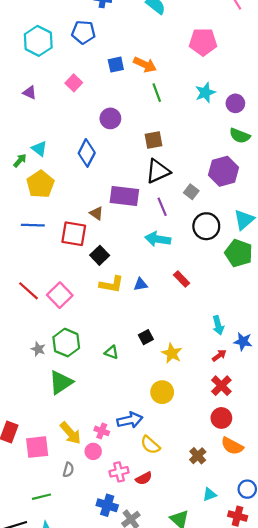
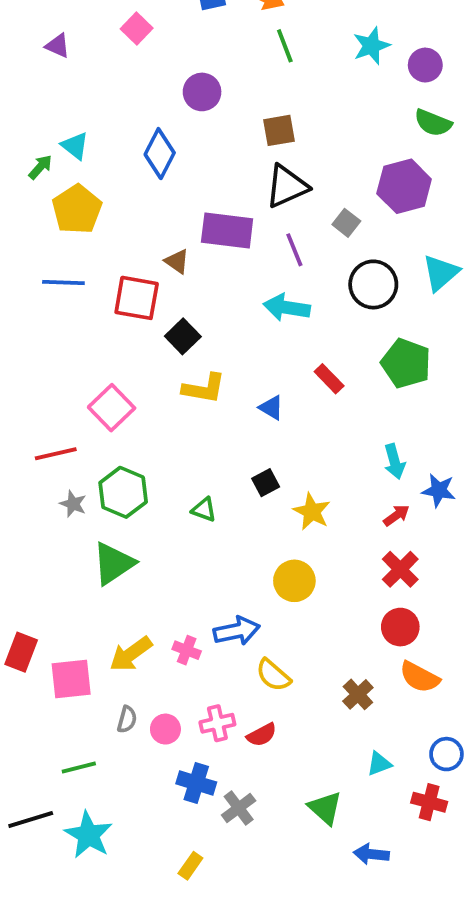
green pentagon: (239, 253) -> (406, 363), moved
blue triangle: (141, 284) -> (271, 408), moved, turned 40
red line: (29, 291) -> (56, 454), moved, turned -55
yellow arrow: (71, 433) -> (131, 654), turned 95
pink circle: (93, 451) -> (165, 729), moved

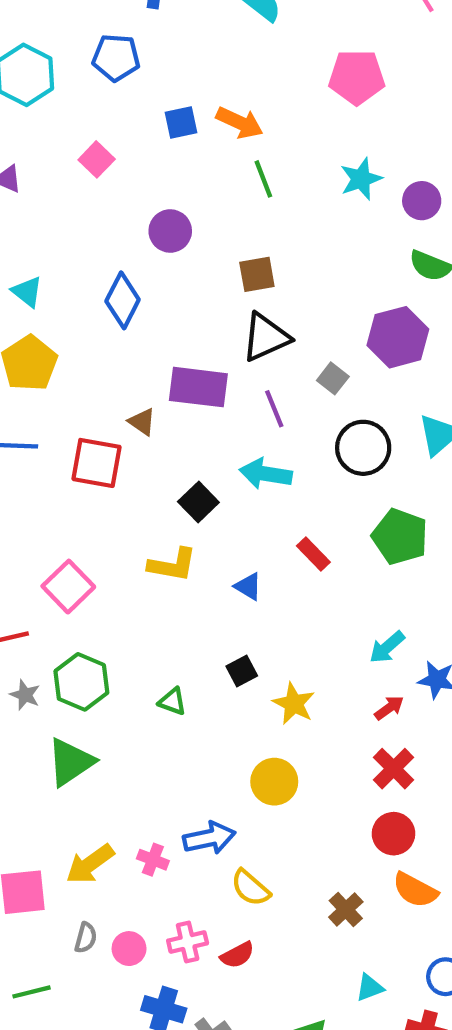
black square: (183, 336) -> (198, 502), moved
cyan arrow: (394, 462) -> (387, 647), turned 64

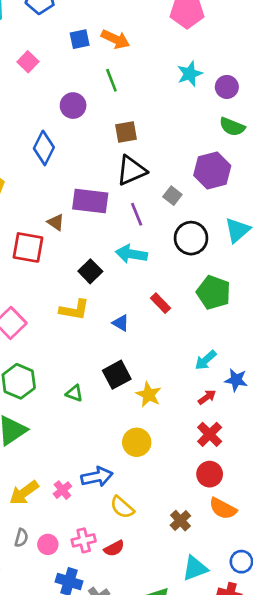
green line: (263, 179) -> (111, 80), moved
black square: (242, 671) -> (117, 375), size x1.5
pink cross: (153, 860) -> (62, 490), turned 30
cyan triangle: (370, 988) -> (195, 568), size x1.5

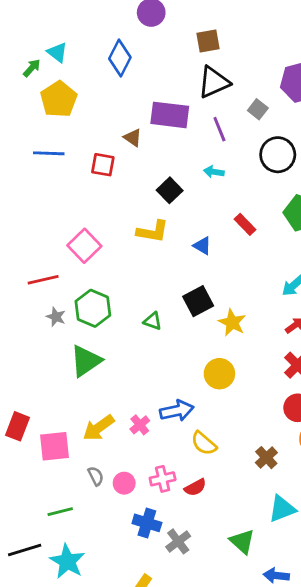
red square: (28, 247) -> (103, 165), size x0.7
cyan arrow: (131, 254) -> (214, 172), size x0.6
gray semicircle: (21, 538) -> (96, 476), turned -42

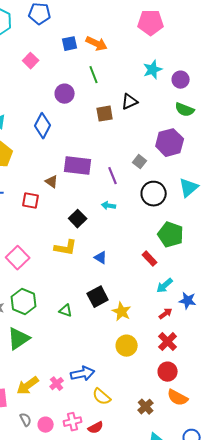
black triangle: (214, 82) -> (130, 102), moved, size x0.7
red rectangle: (245, 224) -> (150, 259), moved
yellow circle: (219, 374) -> (127, 346), moved

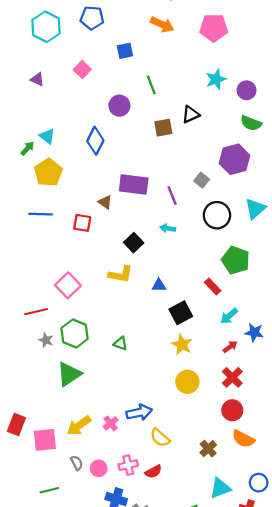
orange arrow: (97, 44) -> (162, 25), moved
blue triangle: (101, 258) -> (159, 285), turned -32
black square: (98, 297) -> (181, 313), moved

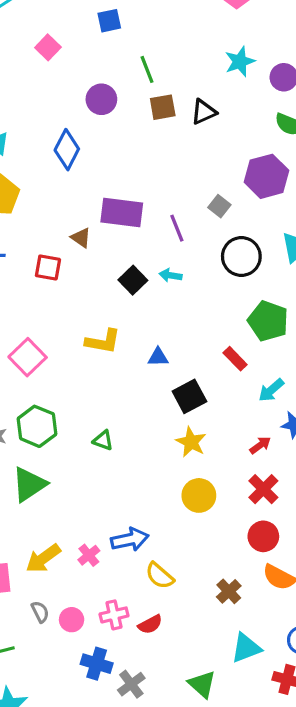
brown square: (163, 128) -> (163, 107), moved
black square: (134, 243) -> (133, 280), moved
cyan arrow: (229, 316) -> (271, 390), moved

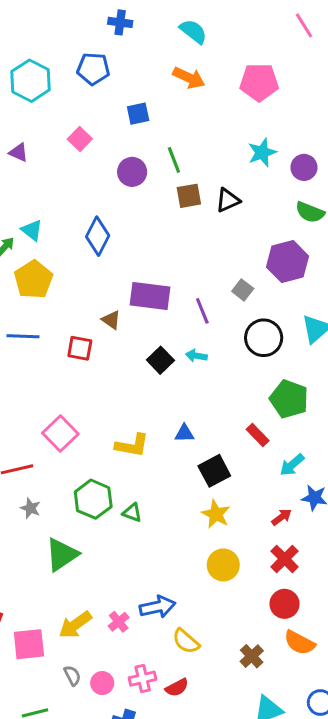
purple circle: (101, 99) -> (132, 172), moved
yellow L-shape: (103, 341) -> (132, 445), moved
green hexagon: (37, 426) -> (93, 499), moved

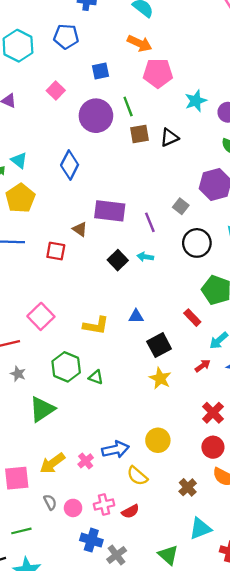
pink pentagon: (259, 82) -> (158, 73), moved
purple circle: (132, 172) -> (96, 116), size x1.5
red arrow: (282, 517) -> (203, 366), moved
yellow circle: (223, 565) -> (158, 440), moved

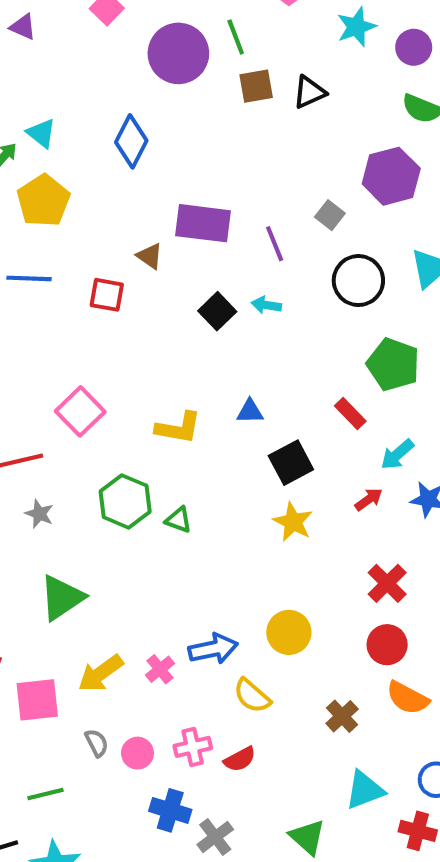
green triangle: (42, 409) -> (62, 598), moved

